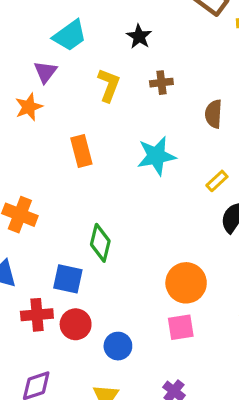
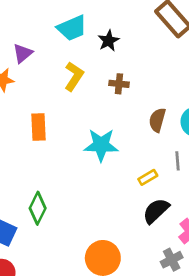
cyan trapezoid: (70, 35) -> (72, 28), moved

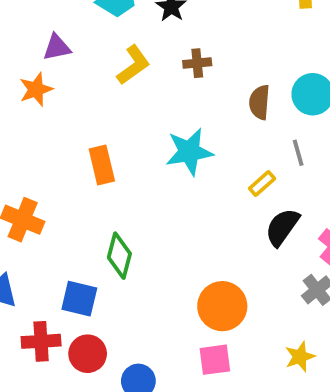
purple triangle: (23, 53) -> (57, 47), turned 40
yellow L-shape: (74, 76) -> (133, 65), turned 32
orange rectangle: (39, 127) -> (102, 165), moved

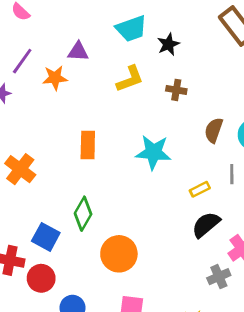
orange circle: (222, 306) -> (119, 254), moved

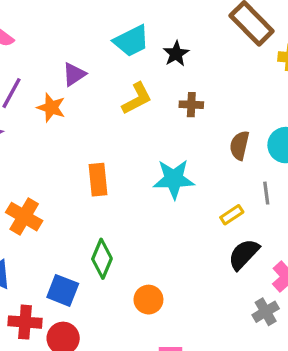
purple triangle: (78, 51) -> (74, 74), turned -30
orange star: (55, 78) -> (51, 108), turned 30
orange circle: (119, 254) -> (148, 300), size x0.7

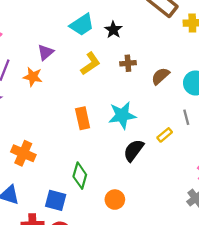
brown semicircle: (239, 145) -> (160, 76), moved, turned 42
orange rectangle: (98, 180) -> (83, 118), moved
black semicircle: (244, 254) -> (134, 150), moved

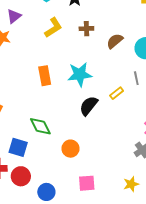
green diamond: (80, 176) -> (40, 126), turned -45

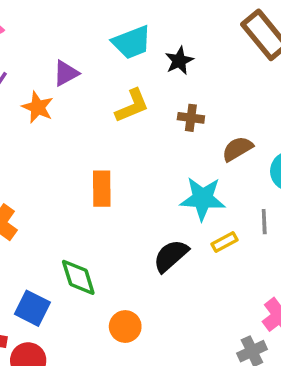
cyan star: (80, 74) -> (203, 199), moved

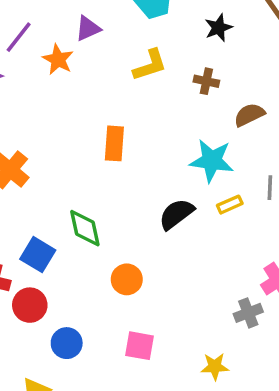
black star: (179, 61) -> (218, 28), moved

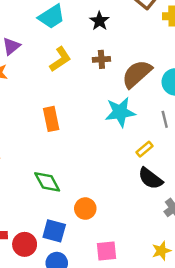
brown semicircle: (249, 115) -> (137, 74), size x1.5
yellow rectangle: (230, 205) -> (144, 149), moved
black semicircle: (176, 214) -> (150, 178), moved, turned -90
blue square: (38, 255) -> (54, 231), moved

